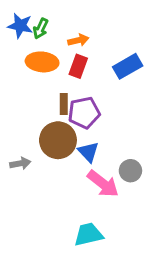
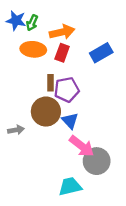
orange arrow: (78, 40) -> (62, 32), size x1.5
gray circle: (130, 171) -> (97, 161), moved, size x1.5

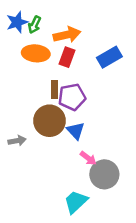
blue star: (16, 21) -> (17, 22), turned -30
pink arrow: (82, 146) -> (88, 158), size x0.6
cyan trapezoid: (70, 186) -> (76, 202), turned -30

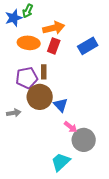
green arrow: (35, 25) -> (28, 11), moved
purple pentagon: (72, 97) -> (27, 78), moved

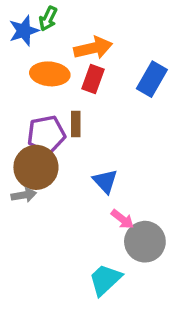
blue rectangle: (88, 46) -> (152, 79), turned -30
brown circle: (40, 97) -> (36, 167), moved

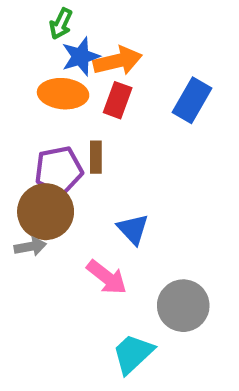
blue star: (24, 31) -> (81, 57), moved
pink arrow: (122, 219) -> (107, 277), moved, size x1.4

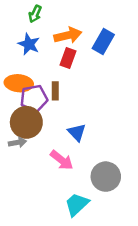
blue star: (81, 57) -> (29, 44), moved, turned -30
orange ellipse: (63, 94) -> (19, 83), moved
blue rectangle: (192, 100) -> (103, 42), moved

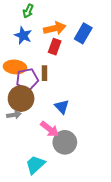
gray circle: (106, 177) -> (65, 142), moved
cyan trapezoid: (77, 204) -> (35, 165), moved

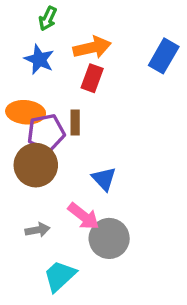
blue rectangle: (83, 33) -> (164, 56), moved
gray arrow: (14, 115) -> (38, 230), moved

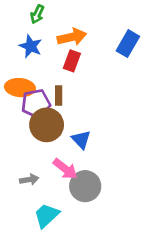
brown circle: (36, 165) -> (47, 125), moved

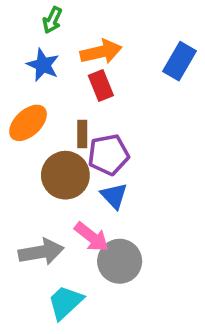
red rectangle: (72, 61) -> (101, 85), turned -42
orange ellipse: (20, 88) -> (28, 123), turned -48
purple pentagon: (36, 104) -> (108, 155), moved
gray arrow: (29, 179) -> (41, 252), size x1.6

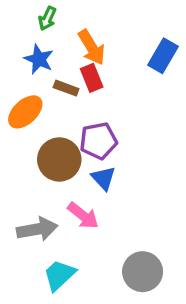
orange arrow: (101, 52) -> (92, 47), turned 72
brown rectangle: (82, 134) -> (66, 88), moved, turned -70
gray circle: (120, 261) -> (143, 272), moved

